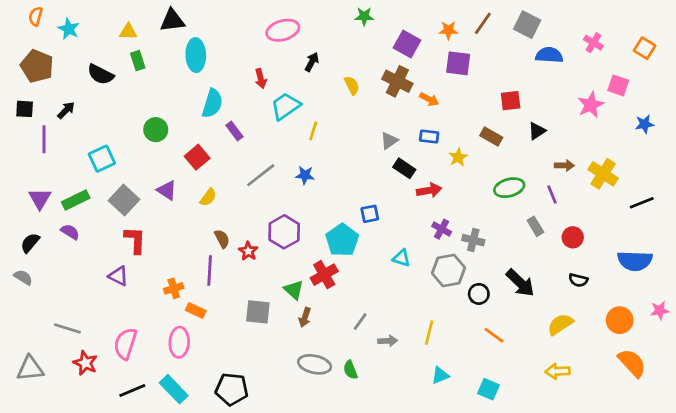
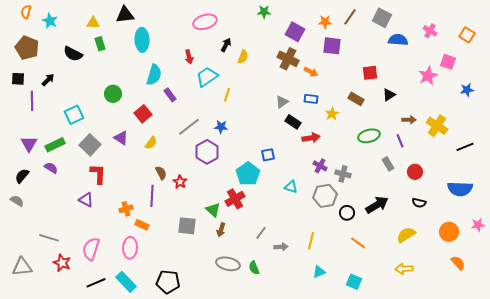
yellow semicircle: (352, 85) -> (243, 57), moved, turned 48
purple hexagon: (284, 232) -> (207, 152), moved
black arrow: (520, 283) -> (377, 205), turned -75
orange semicircle: (632, 363) -> (458, 263), size x0.7

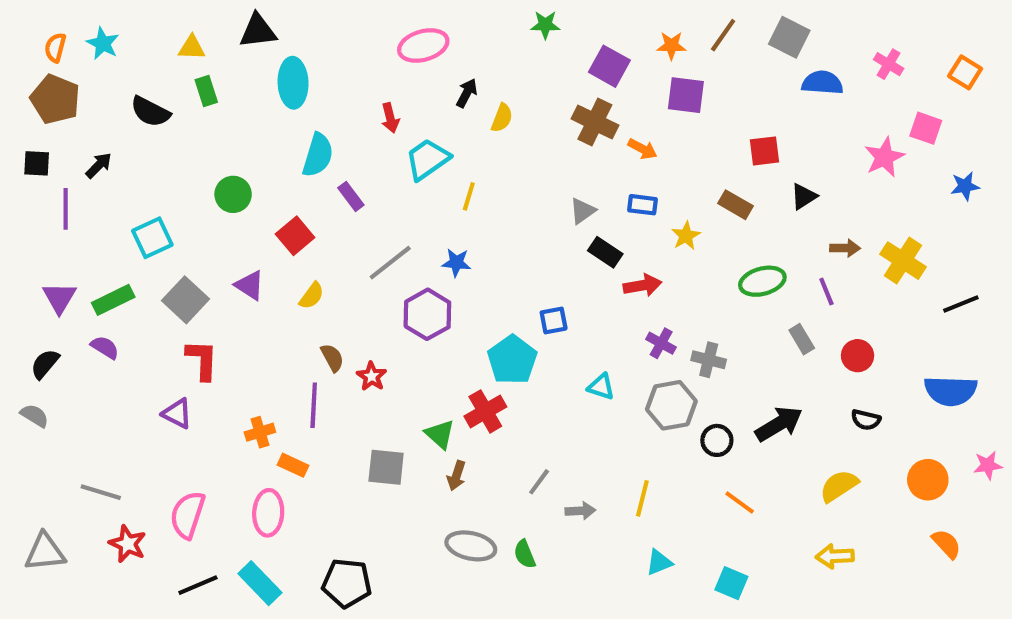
orange semicircle: (26, 12) -> (55, 48), moved

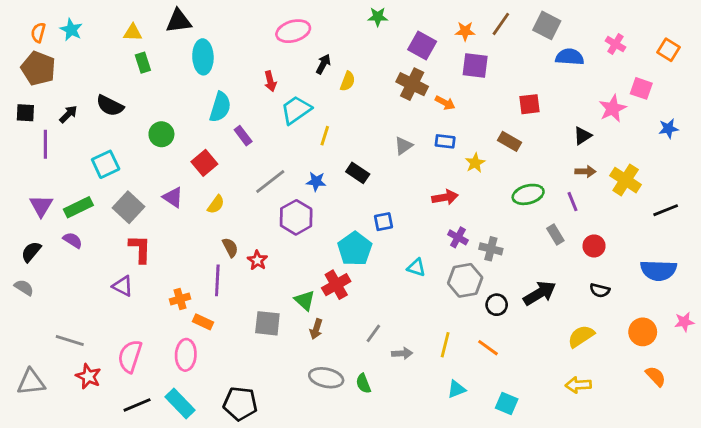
black semicircle: (150, 112) -> (110, 106), moved
black triangle: (804, 196) -> (583, 136), moved
black rectangle: (605, 252) -> (358, 173), moved
orange line: (740, 502) -> (488, 348), moved

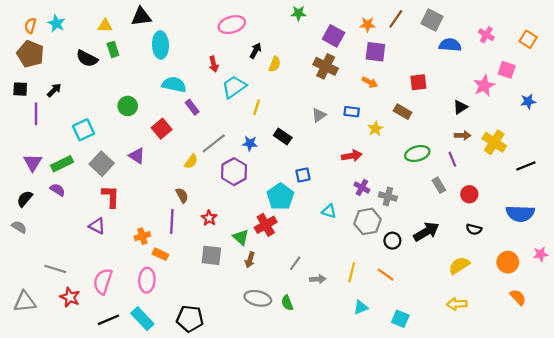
orange arrow: (445, 103) -> (370, 82), moved
black semicircle: (110, 106) -> (87, 58), moved
cyan semicircle: (220, 107) -> (174, 85), turned -95
yellow semicircle: (216, 204) -> (191, 161), moved
red star: (257, 260) -> (209, 218), moved

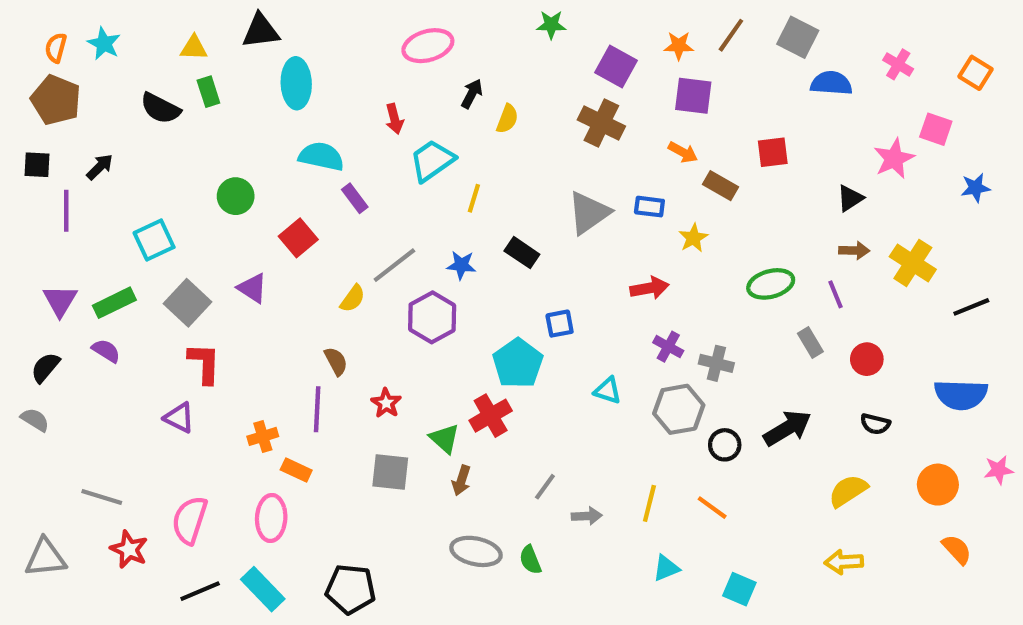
brown rectangle: (403, 112) -> (721, 186), moved
gray triangle: (319, 115) -> (589, 213), size x1.6

